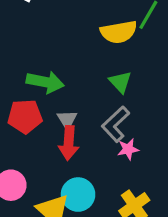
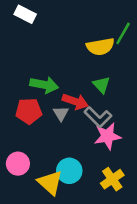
gray L-shape: (116, 124) -> (98, 117), turned -92
red arrow: (69, 143) -> (75, 102), moved, turned -75
pink star: (128, 149) -> (107, 136), size x1.6

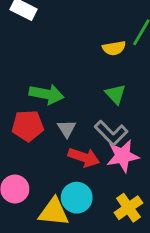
yellow semicircle: (100, 47) -> (114, 48), size x0.7
red arrow: (75, 102) -> (84, 157), moved
yellow triangle: (50, 183) -> (54, 212), turned -36

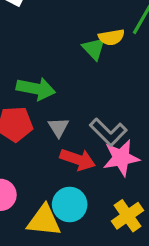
green triangle: (115, 94) -> (94, 48), moved

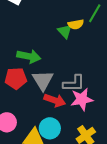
gray triangle: (58, 127) -> (43, 80), size x1.6
gray L-shape: (108, 132) -> (74, 83), turned -45

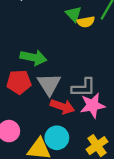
green triangle: (65, 31) -> (74, 14), moved

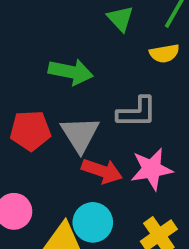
yellow semicircle: (86, 22) -> (164, 53), moved
green arrow: (33, 58) -> (71, 72), moved
gray L-shape: (84, 88) -> (137, 112), moved

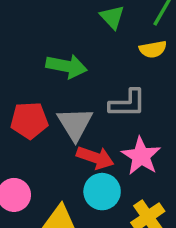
pink star: (152, 169) -> (141, 156), turned -30
cyan circle: (93, 222) -> (102, 192), moved

